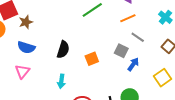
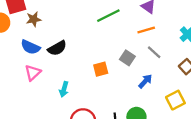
black semicircle: (63, 50) -> (57, 48), moved, turned 36
gray square: (121, 51) -> (127, 58), moved
pink triangle: (22, 71) -> (33, 73), moved

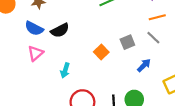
orange line: (146, 30) -> (157, 17), moved
gray square: (127, 58) -> (127, 42), turned 32
orange square: (101, 69) -> (101, 52), turned -32

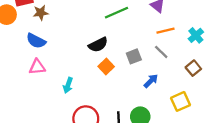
black semicircle: (60, 30) -> (98, 45), moved
pink triangle: (35, 53) -> (37, 67), turned 35

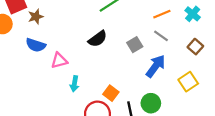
pink triangle: (37, 67) -> (59, 61), moved
orange square: (106, 67) -> (111, 93), moved
blue arrow: (151, 81) -> (156, 66), size x1.5

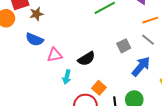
black semicircle: (98, 39) -> (86, 59), moved

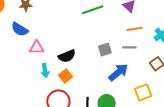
gray line: (148, 40) -> (129, 47), turned -48
cyan arrow: (67, 77) -> (45, 71), turned -32
orange square: (99, 88) -> (66, 76), moved

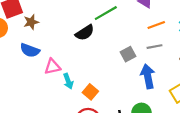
black semicircle: (67, 56) -> (85, 33), moved
cyan arrow: (45, 71) -> (68, 81), moved
blue arrow: (118, 72) -> (148, 76), turned -50

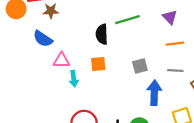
black semicircle: (85, 33) -> (102, 34), turned 108
gray line: (155, 47) -> (175, 70), moved
orange square: (90, 92) -> (98, 64), moved, turned 32

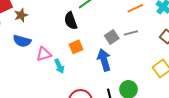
gray line: (175, 70) -> (131, 33), moved
blue arrow: (154, 93) -> (104, 60), moved

